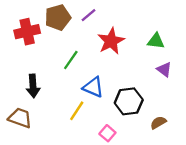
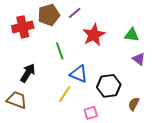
green line: (71, 60) -> (60, 51), turned -54
black arrow: (33, 86) -> (28, 73), turned -144
brown semicircle: (158, 123) -> (134, 104), turned -32
pink square: (107, 133) -> (91, 113), turned 32

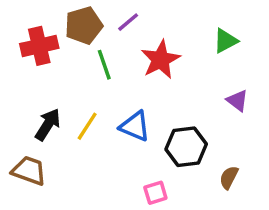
green triangle: (132, 35) -> (225, 41), moved, turned -35
green line: (60, 51) -> (104, 65), moved
yellow line: (65, 94) -> (87, 126), moved

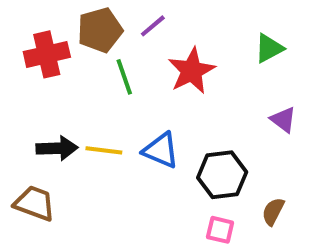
black arrow: (48, 124) -> (57, 148), turned 56
yellow line: (87, 126) -> (104, 150), turned 64
pink square: (155, 193) -> (220, 230), moved, turned 30

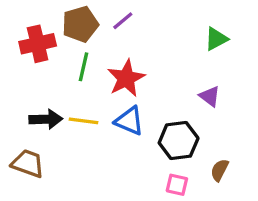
red star: (192, 71) -> (126, 78), moved
green line: (124, 77) -> (83, 67), moved, turned 32
purple triangle: (283, 120) -> (210, 96), moved

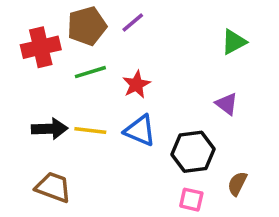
green line: (83, 67) -> (90, 72), turned 60
red star: (126, 78) -> (136, 84), size x0.7
brown trapezoid: (28, 163) -> (53, 187), moved

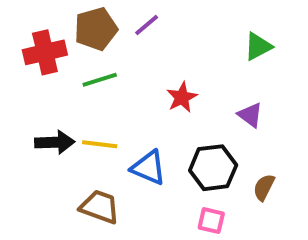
red star: (136, 84) -> (182, 97), moved
blue triangle: (140, 130) -> (149, 168), moved
brown semicircle: (237, 184) -> (264, 187), moved
brown trapezoid: (53, 187) -> (100, 207), moved

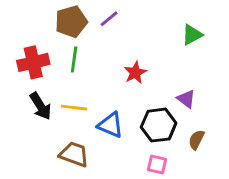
red cross: (45, 52) -> (33, 62), moved
green line: (100, 80) -> (74, 59), turned -65
purple triangle: (250, 115) -> (186, 99), moved
black arrow: (55, 142) -> (41, 106), turned 60

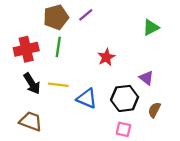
brown trapezoid: (74, 154) -> (31, 121), moved

